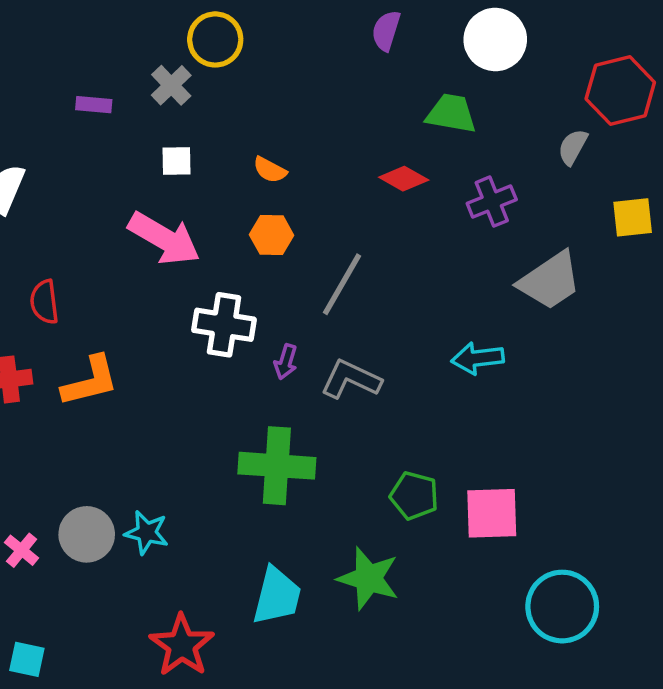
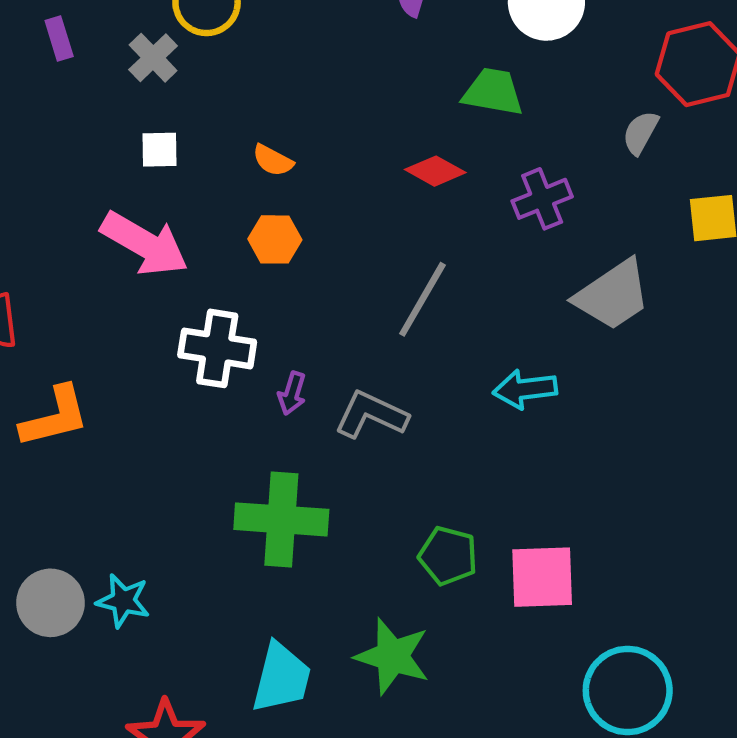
purple rectangle: (94, 105) -> (59, 38), moved, turned 68
gray line: (342, 284) -> (422, 299), moved

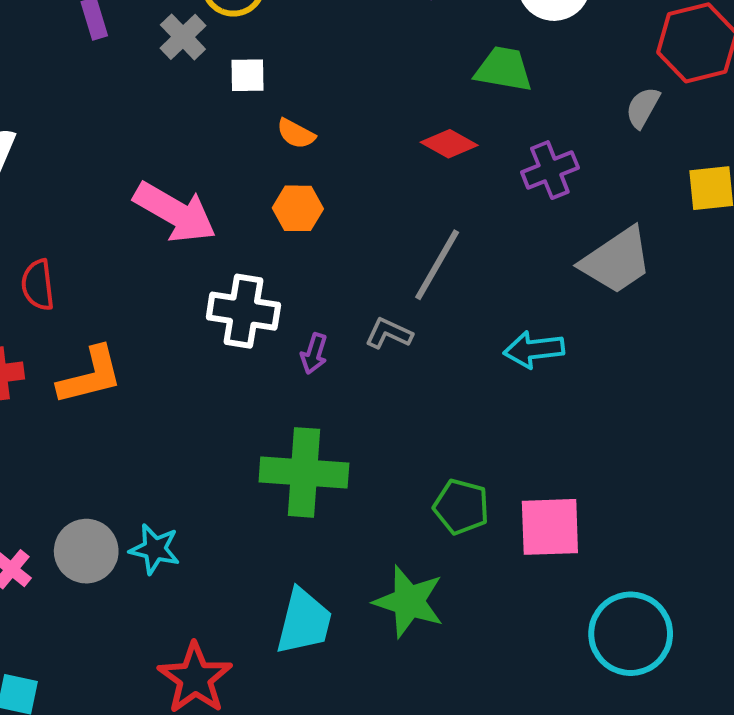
white square: (159, 150) -> (248, 75), moved
gray L-shape: (371, 415) -> (389, 333), moved, size x0.7

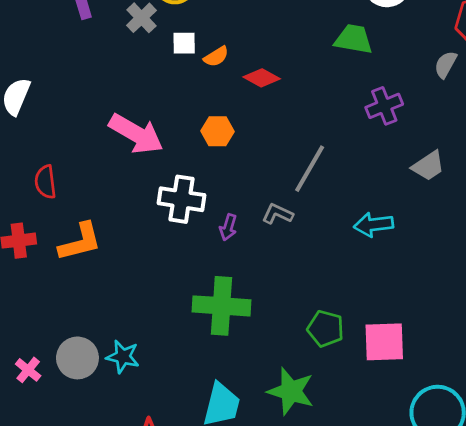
orange semicircle: (296, 134) -> (216, 57), moved, turned -60
red diamond: (449, 144) -> (262, 78), moved
gray trapezoid: (616, 261) -> (428, 166), size x0.7

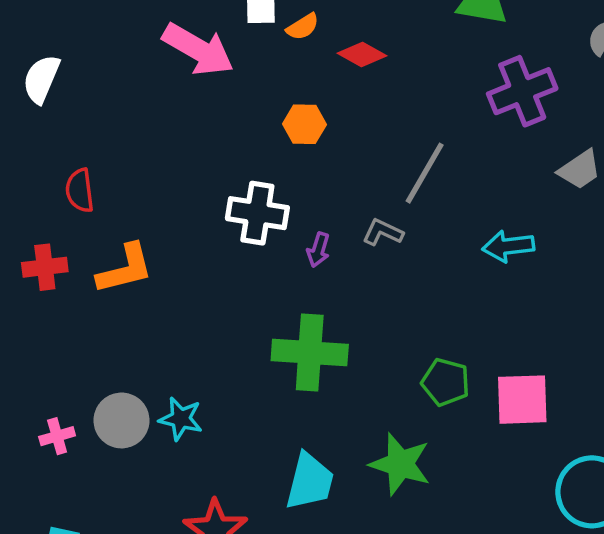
purple cross: (384, 106) -> (522, 91), size x1.4
pink arrow: (136, 134) -> (198, 49), moved
pink cross: (28, 370) -> (57, 436), turned 35

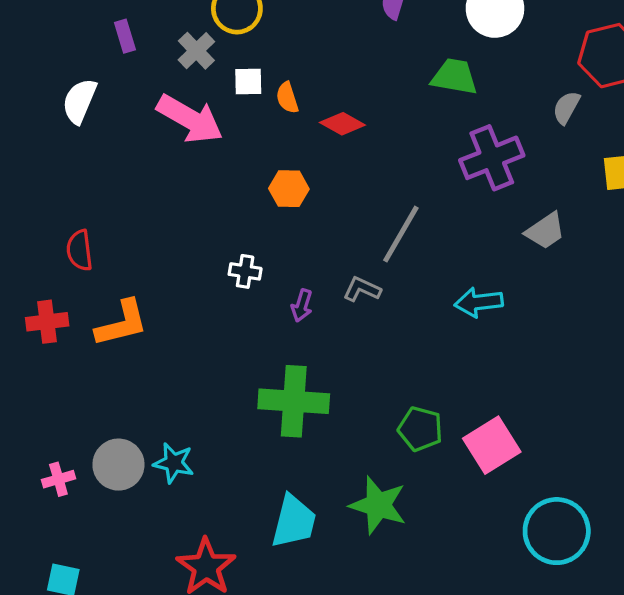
orange semicircle: (303, 27) -> (287, 98), turned 104
white semicircle: (41, 79) -> (80, 101), moved
white cross: (257, 213) -> (245, 271), size x0.6
pink square: (522, 400) -> (492, 445), turned -30

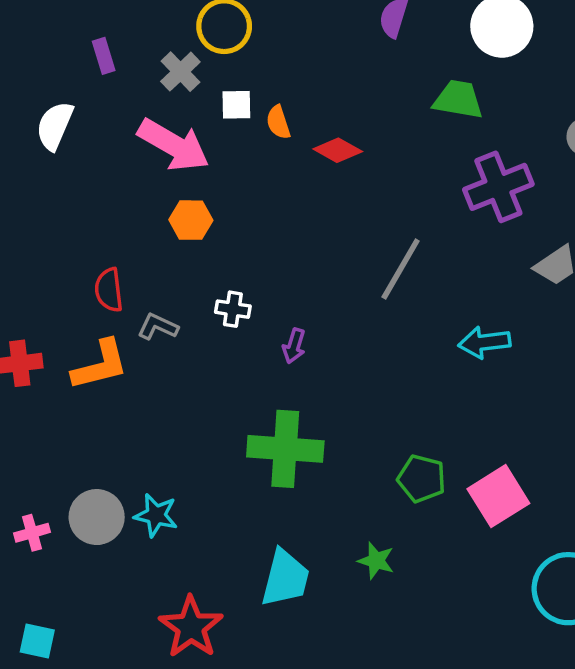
orange hexagon: (289, 189) -> (191, 220), moved
red semicircle: (80, 250) -> (109, 290), moved
gray L-shape: (362, 289) -> (158, 327), moved
green star: (378, 505) -> (376, 561), size x0.6

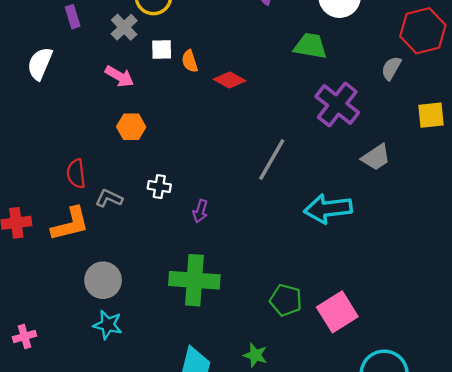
pink arrow: (173, 145) -> (119, 76), size x0.6
purple cross: (498, 187) -> (337, 105), turned -30
cyan arrow: (484, 342) -> (328, 209), size x1.4
gray circle: (97, 517) -> (103, 280), moved

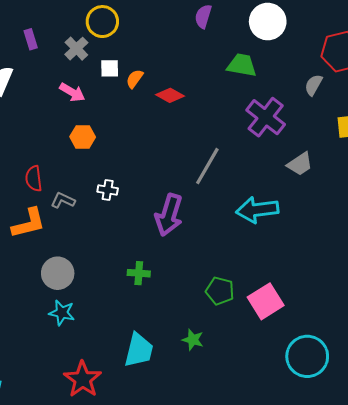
orange semicircle: (190, 61) -> (135, 79), turned 54
purple arrow: (200, 211) -> (169, 215), moved, size x2.0
green cross: (194, 280) -> (139, 273), size x0.5

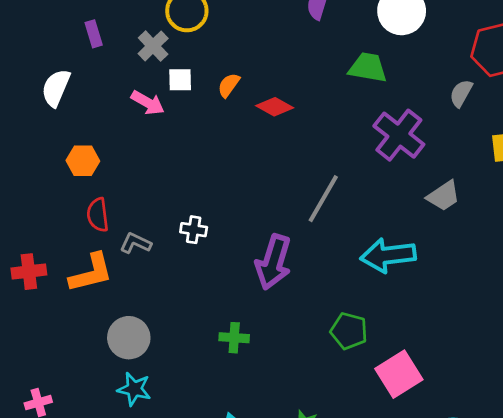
white square: (110, 68) -> (180, 80), moved
orange hexagon: (83, 137) -> (83, 161), moved
green pentagon: (220, 291) -> (349, 331), moved

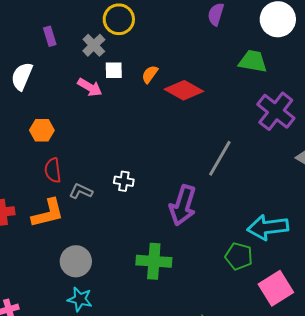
red diamond: (275, 107) -> (184, 90), size x1.4
cyan arrow: (388, 255) -> (268, 227), moved
green cross: (234, 338) -> (154, 261), size x1.6

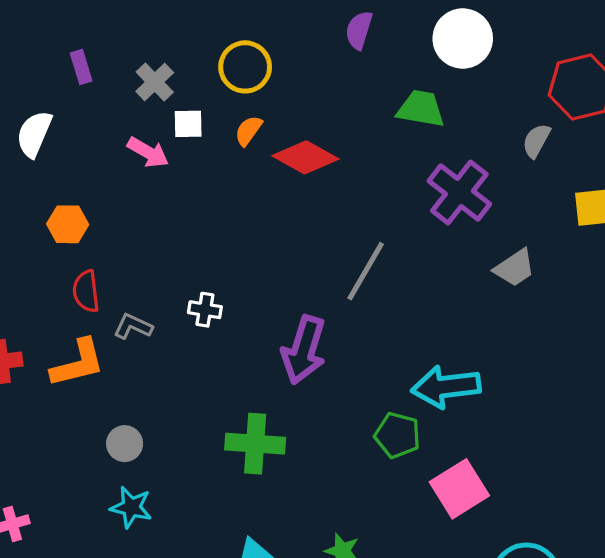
yellow circle: (119, 19) -> (245, 67), moved
gray circle: (76, 261) -> (125, 444), size x0.7

